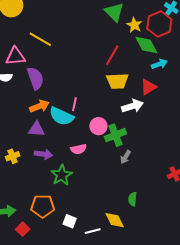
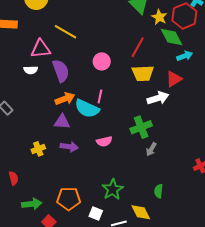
pink circle: (98, 126) -> (102, 61), moved
green star: (62, 175) -> (113, 189), moved

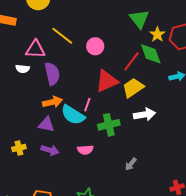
green diamond: (172, 37) -> (151, 54), moved
pink circle: (102, 61) -> (95, 46), moved
yellow trapezoid: (143, 73) -> (133, 88), turned 140
red triangle: (174, 79) -> (107, 81), moved, size x1.4
green cross: (141, 127) -> (109, 125), moved

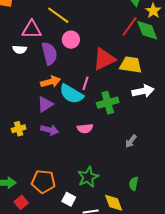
pink circle: (95, 46) -> (71, 40), moved
red line: (132, 61) -> (130, 26), moved
yellow trapezoid: (133, 88) -> (131, 65), turned 45
purple triangle: (46, 124) -> (45, 104), turned -42

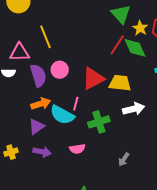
yellow line: (58, 15) -> (45, 37), turned 35
pink circle: (71, 40) -> (60, 70), moved

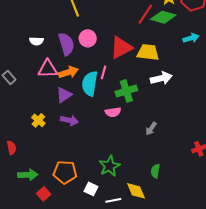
green diamond: (135, 48) -> (163, 17), turned -50
pink triangle: (20, 52) -> (48, 69), moved
cyan semicircle: (62, 115) -> (90, 84), turned 70
pink semicircle: (77, 149) -> (113, 112), moved
yellow cross: (11, 152) -> (38, 120), turned -32

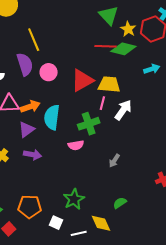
red line: (145, 14) -> (106, 46), turned 60
purple semicircle: (66, 44) -> (25, 64), moved
pink line: (104, 72) -> (102, 103), moved
white arrow: (161, 78) -> (123, 110), turned -40
green semicircle: (155, 171) -> (120, 203), turned 48

